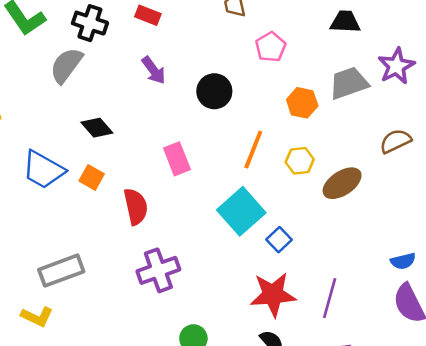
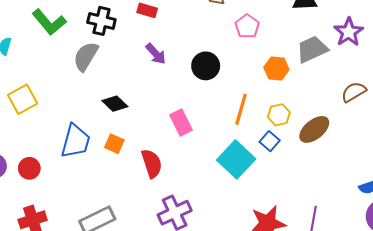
blue trapezoid: (43, 170) -> (75, 141), turned -99
blue square: (279, 240) -> (270, 141), moved

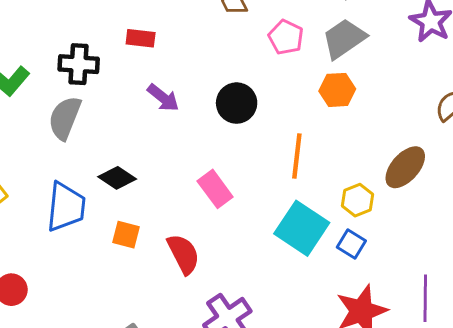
gray trapezoid: (312, 49) -> (344, 39), moved
yellow hexagon: (279, 115) -> (358, 200), moved
blue trapezoid: (75, 141) -> (66, 207), moved
blue square: (270, 141) -> (351, 244), moved

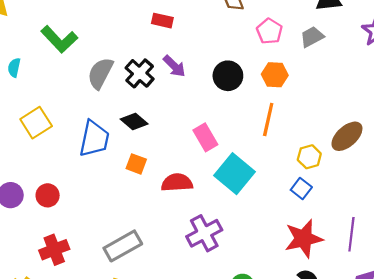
gray trapezoid: (344, 39) -> (312, 37), size x0.7
black cross: (79, 64) -> (140, 73), moved, turned 32
orange hexagon: (337, 90) -> (275, 75), moved
cyan square: (302, 228) -> (234, 174), moved
red semicircle: (183, 254) -> (177, 183), turned -72

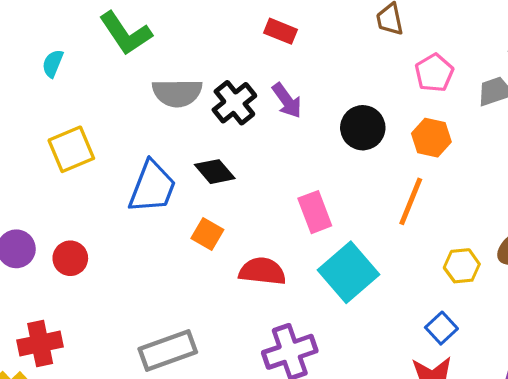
gray semicircle: (100, 73) -> (177, 93), turned -128
blue square: (301, 189) -> (441, 328), moved
red cross: (54, 250) -> (40, 343), moved

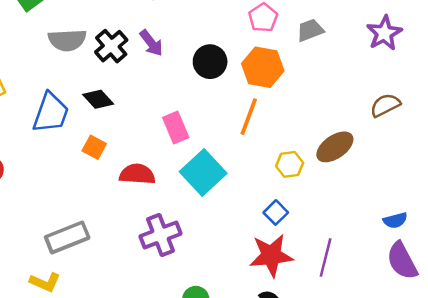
orange hexagon: (431, 138) -> (263, 67), size x1.4

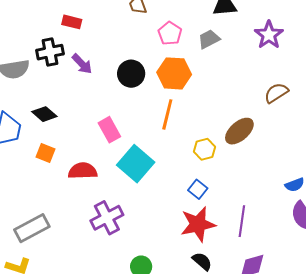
black cross: (111, 46) -> (50, 52), moved, turned 36

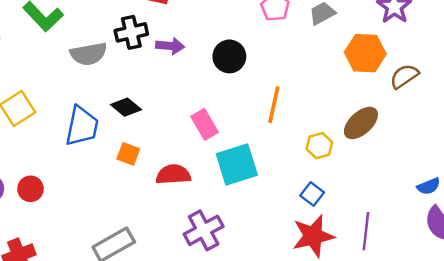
purple arrow: (82, 64) -> (170, 46), turned -40
orange hexagon: (174, 73) -> (365, 53), moved
cyan square: (136, 164) -> (237, 165), turned 33

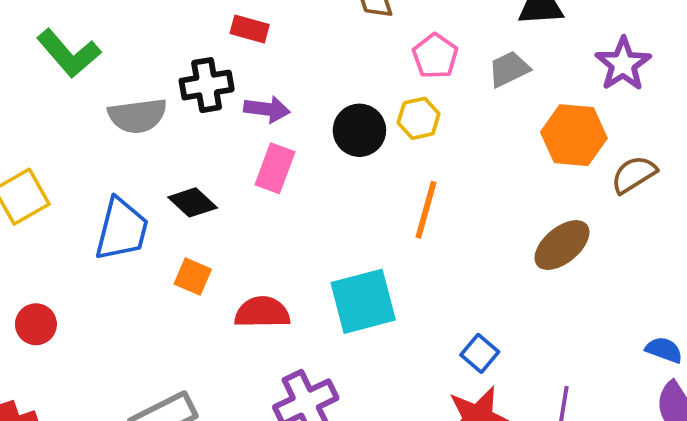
pink rectangle: (205, 124) -> (275, 168), moved, turned 48
yellow hexagon: (319, 146) -> (419, 118), moved
blue semicircle: (429, 186) -> (664, 350), turned -140

